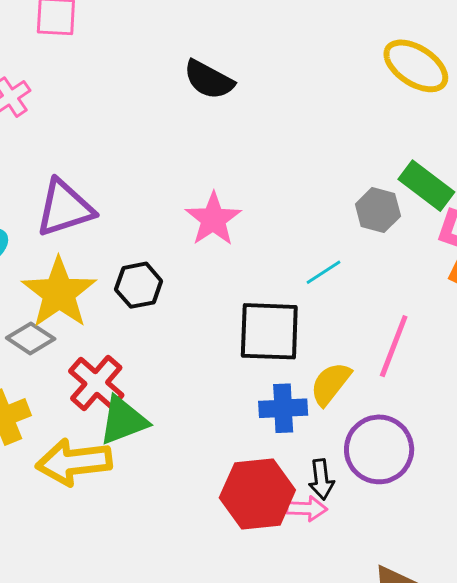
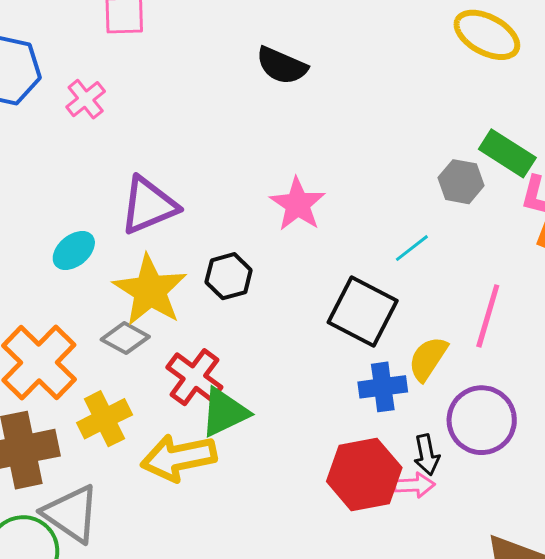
black square: (269, 331) -> (363, 311), turned 30

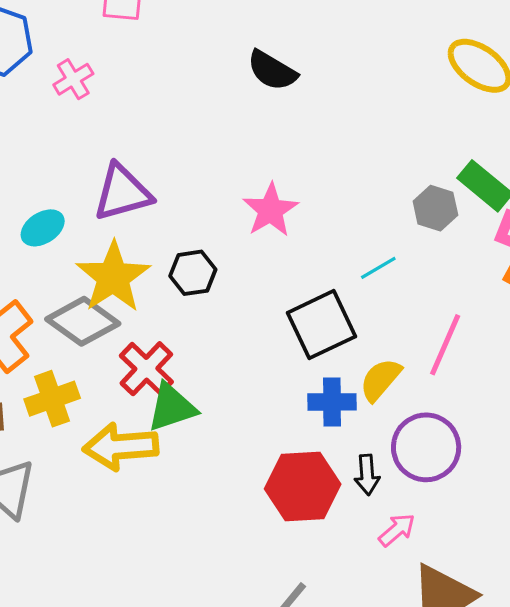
black square: (363, 311) -> (322, 325), turned 30
gray diamond: (125, 338) -> (83, 321), size x1.5
pink arrow: (414, 485) -> (397, 530), moved, turned -45

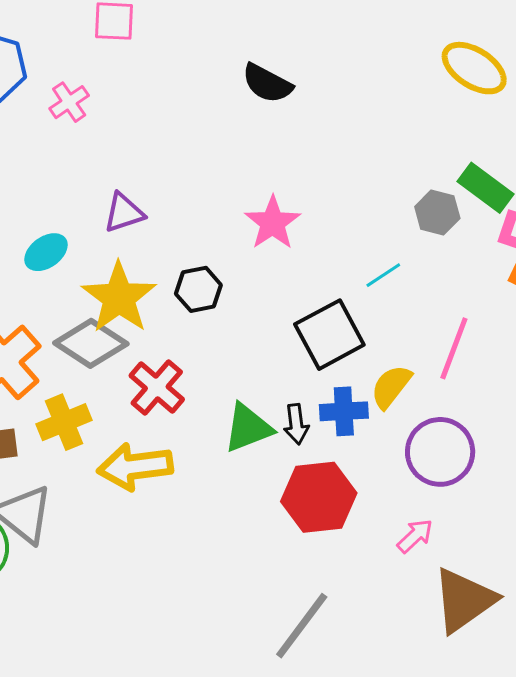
purple triangle: (122, 193) -> (124, 213), size x0.7
green triangle: (172, 407) -> (248, 428), moved
black arrow: (367, 475) -> (296, 424), moved

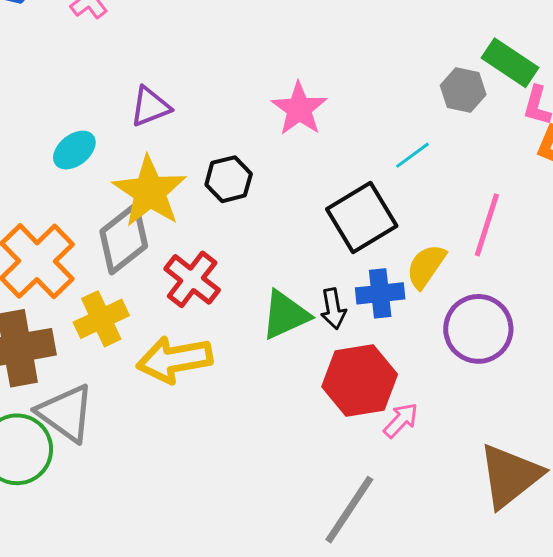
gray diamond: (91, 343) -> (124, 239), turned -68
pink arrow: (415, 536) -> (401, 420), moved

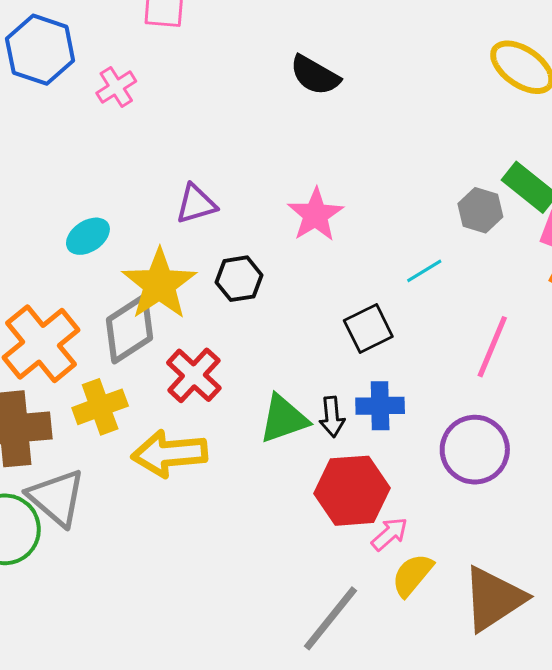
purple triangle: (150, 107) -> (196, 204), moved
black square: (362, 218) -> (368, 328), size x0.7
yellow semicircle: (426, 266) -> (412, 575), moved

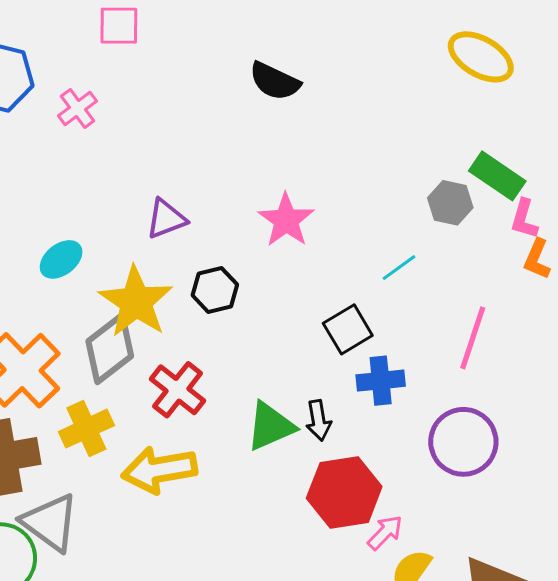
blue cross: (380, 406) -> (381, 381), moved

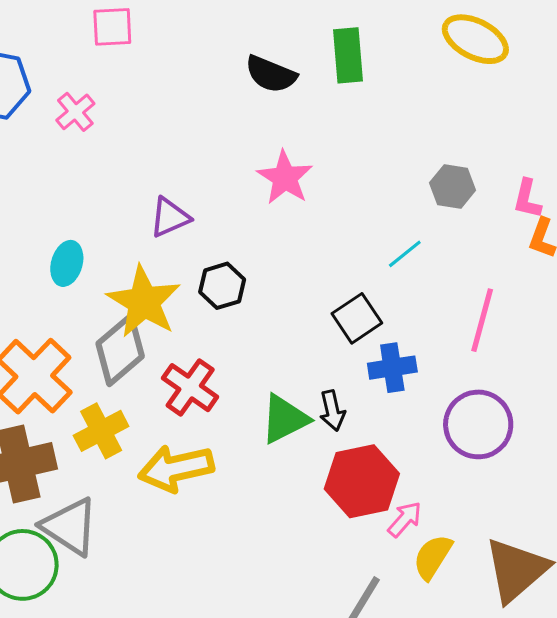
green rectangle: (497, 176) -> (348, 55), moved, turned 54
pink star: (286, 220) -> (285, 178), moved
cyan ellipse: (61, 259) -> (67, 263), turned -33

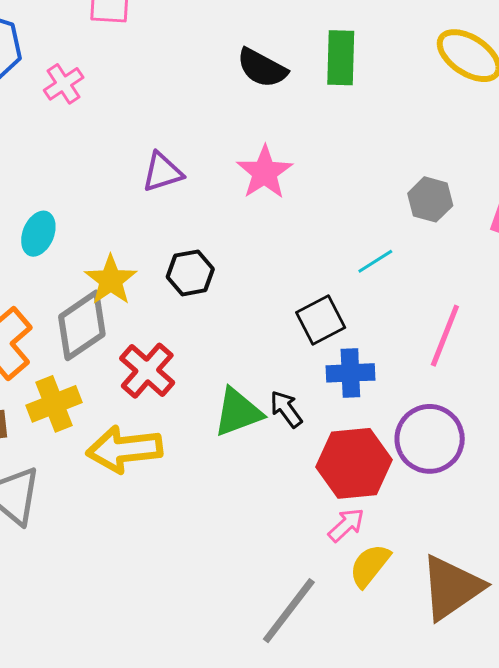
purple triangle: (170, 217) -> (162, 172), moved
yellow star: (144, 302) -> (111, 280), size x0.7
black arrow: (332, 411) -> (286, 409), turned 150
red hexagon: (362, 481) -> (354, 463), moved

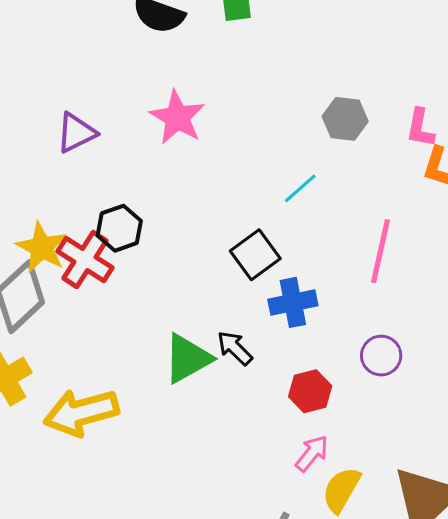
red cross: (147, 371) -> (85, 259), moved
purple circle: (430, 439) -> (381, 356), size x0.6
red hexagon: (354, 463) -> (310, 391), size x0.6

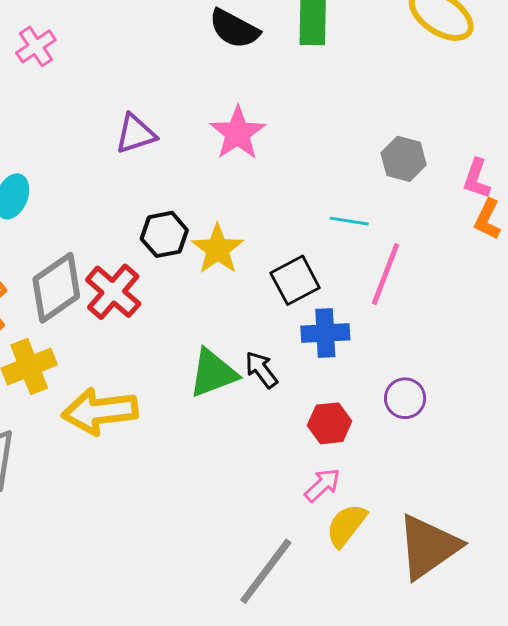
cyan line: (300, 188) -> (349, 221), turned 42
yellow star: (42, 247) -> (218, 249), moved
pink line: (380, 251) -> (386, 274), moved
red cross: (85, 259) -> (113, 292), moved

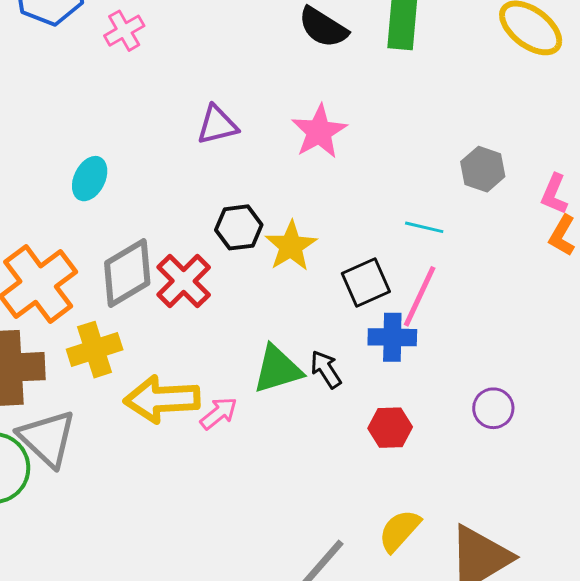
pink line: (386, 274) -> (420, 296), moved
purple circle: (405, 398) -> (493, 408), moved
pink arrow: (322, 485) -> (219, 413), moved

